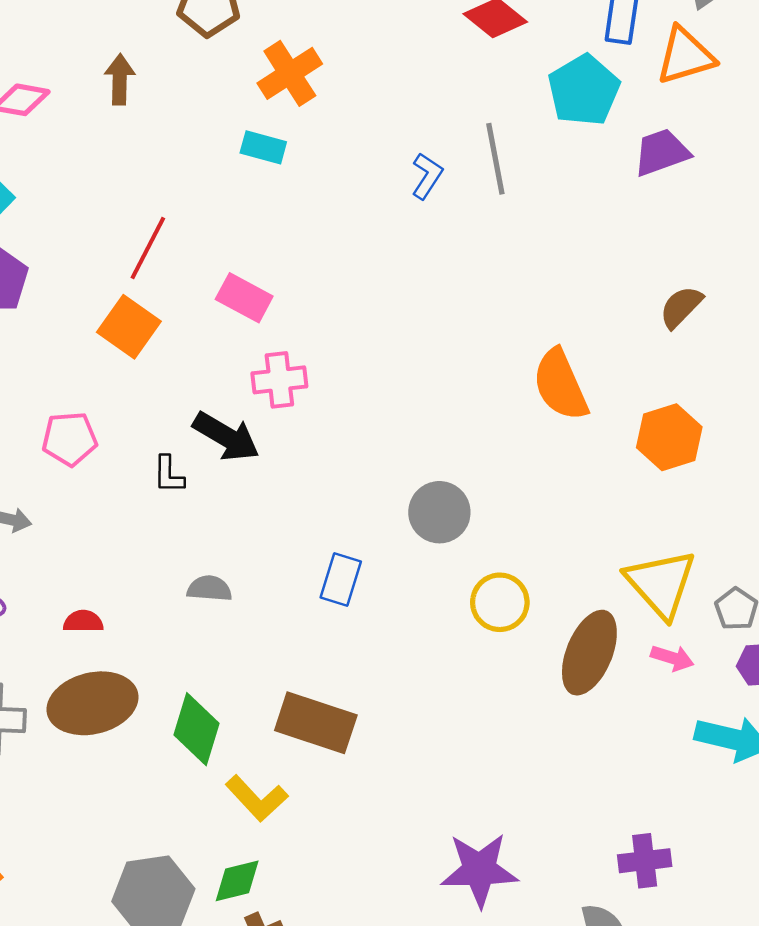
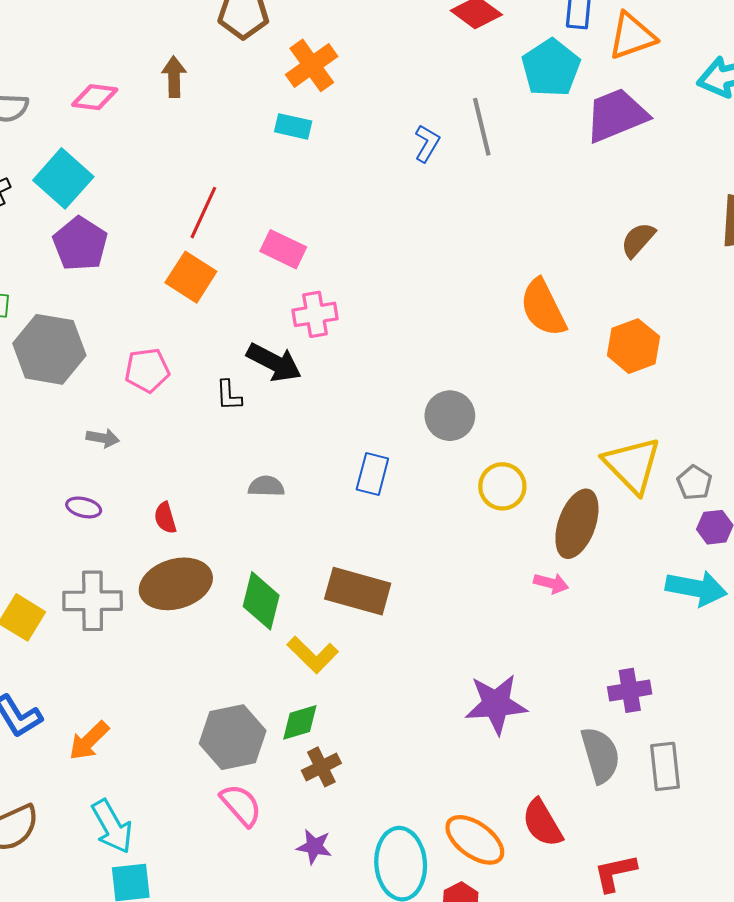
purple trapezoid: (662, 152) -> (616, 115), size x1.4
red semicircle: (83, 621) -> (165, 518), turned -104
pink arrow: (672, 658) -> (551, 583), moved

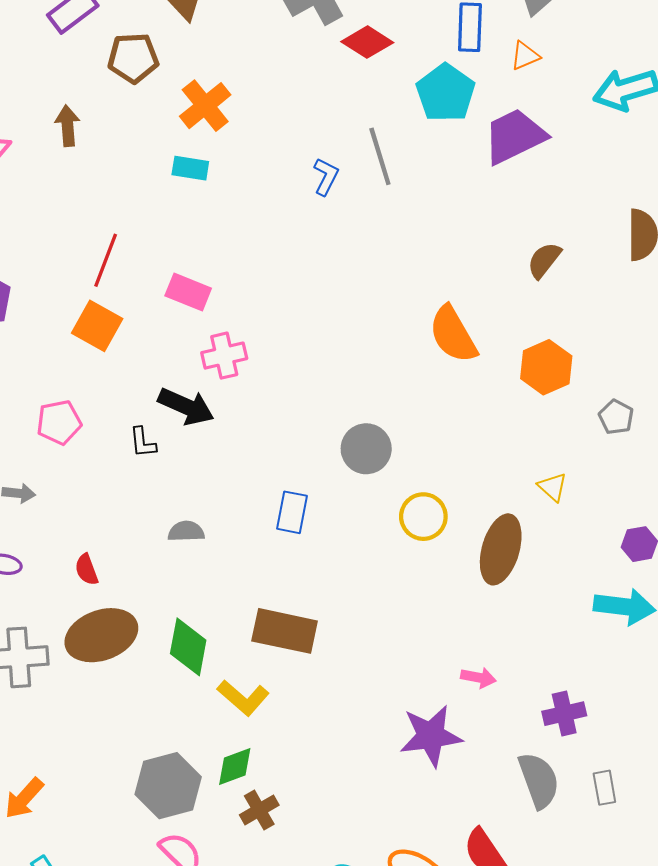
orange triangle: (632, 36) -> (525, 56), size x0.6
yellow triangle: (632, 465) -> (553, 487), size x0.5
gray pentagon: (694, 483) -> (616, 417), moved
pink arrow: (551, 583) -> (478, 678), moved
gray rectangle: (665, 766) -> (604, 788), size x0.7

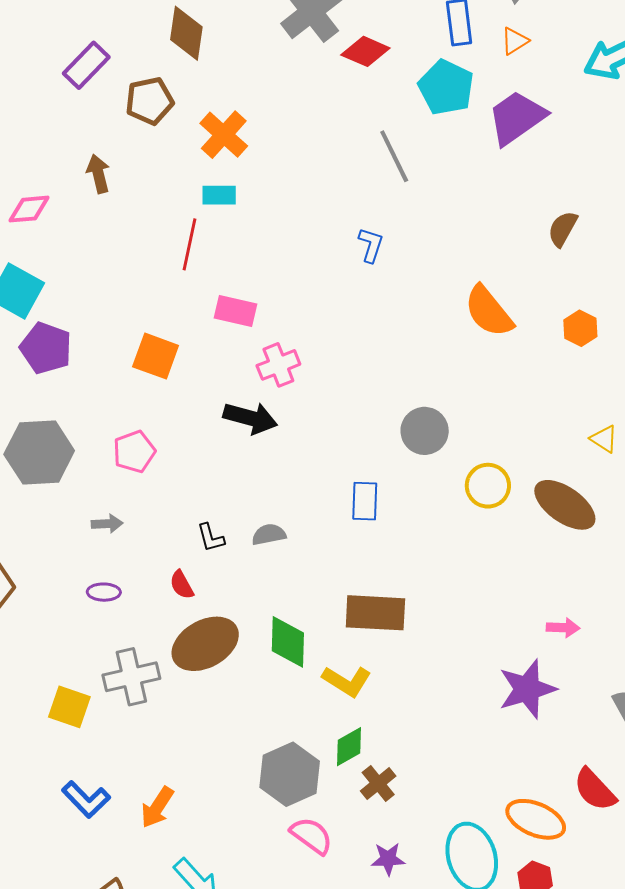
blue L-shape: (326, 177) -> (371, 245), moved
red line: (106, 260) -> (189, 244), moved
orange hexagon: (546, 367) -> (580, 328), size x0.7
black L-shape: (143, 442) -> (211, 538), moved
brown ellipse: (501, 549) -> (565, 505), turned -62

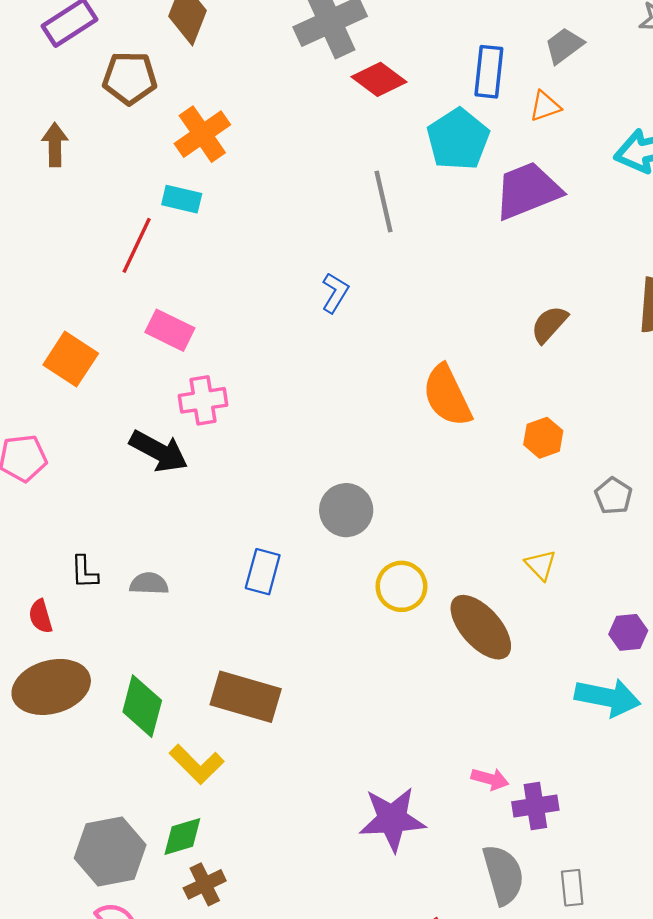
pink arrow: (563, 628) -> (490, 779), moved

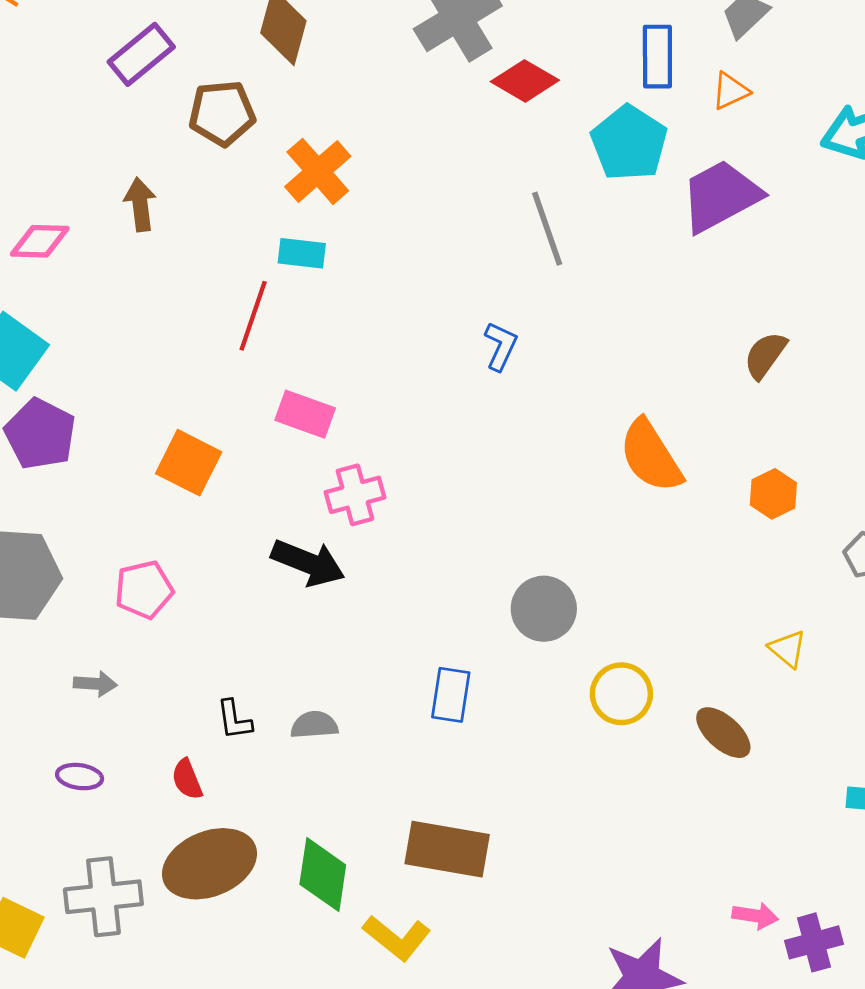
brown ellipse: (481, 627) -> (723, 733), size x0.7

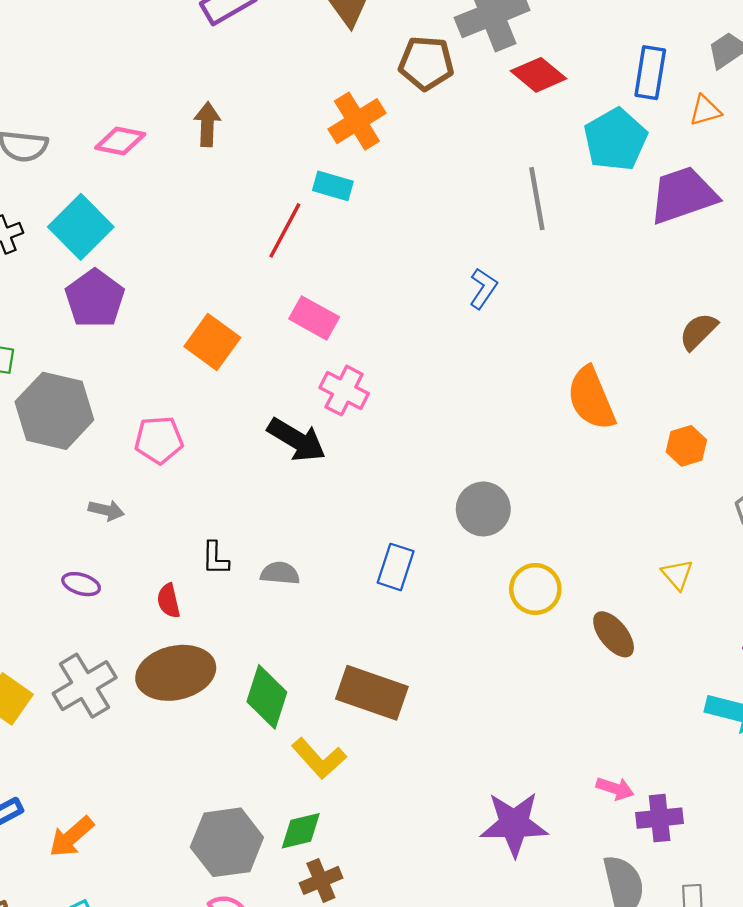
brown pentagon: (222, 113) -> (426, 63), moved
pink cross: (355, 495) -> (344, 391), turned 33
gray cross: (103, 897) -> (85, 686), turned -34

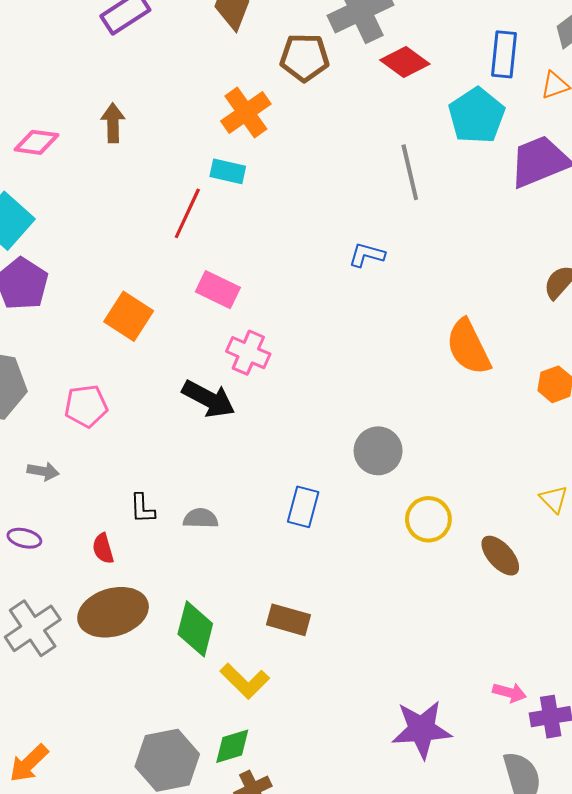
blue L-shape: (483, 288) -> (367, 255), turned -105
brown rectangle: (372, 693) -> (289, 620), size x0.7

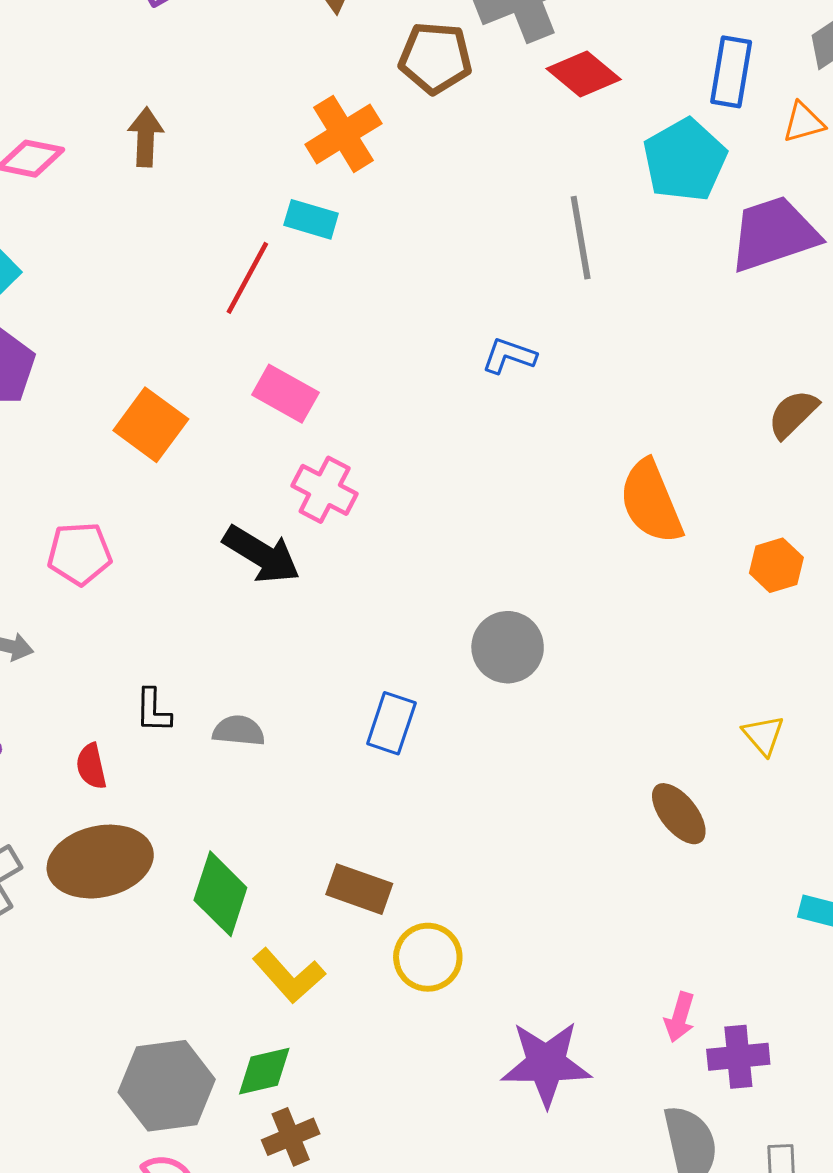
yellow circle: (428, 519) -> (428, 957), moved
pink arrow: (509, 692) -> (680, 1017), turned 88

